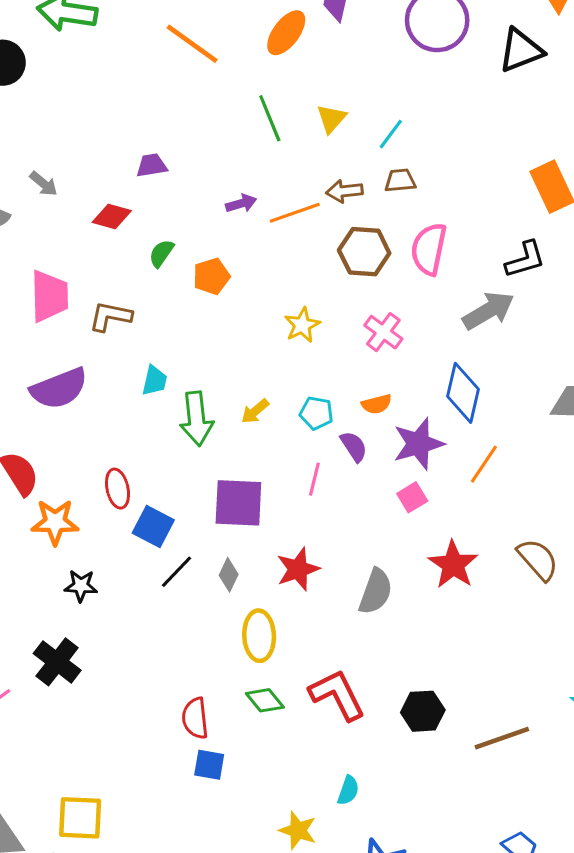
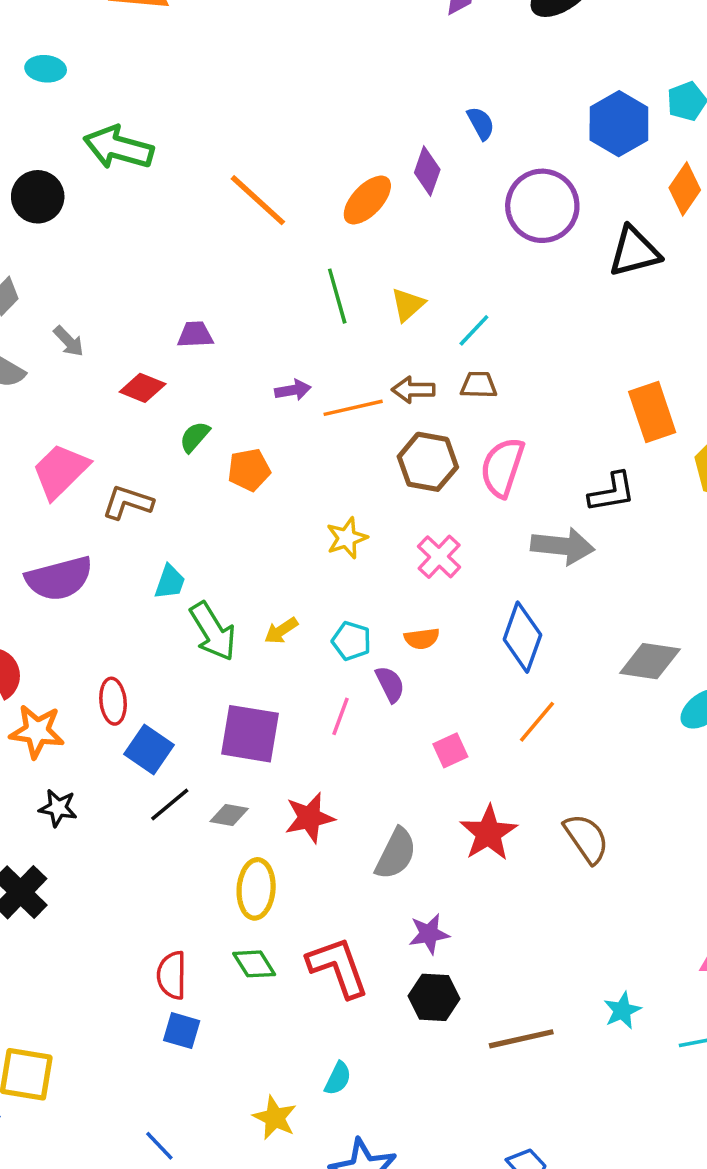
pink trapezoid: (49, 296) -> (60, 471), turned -140
gray arrow: (488, 311) -> (563, 546), turned 30
green arrow: (196, 419) -> (213, 631), turned -32
purple star: (418, 444) -> (429, 934), moved, size x0.7
gray diamond: (229, 575) -> (229, 815), turned 68

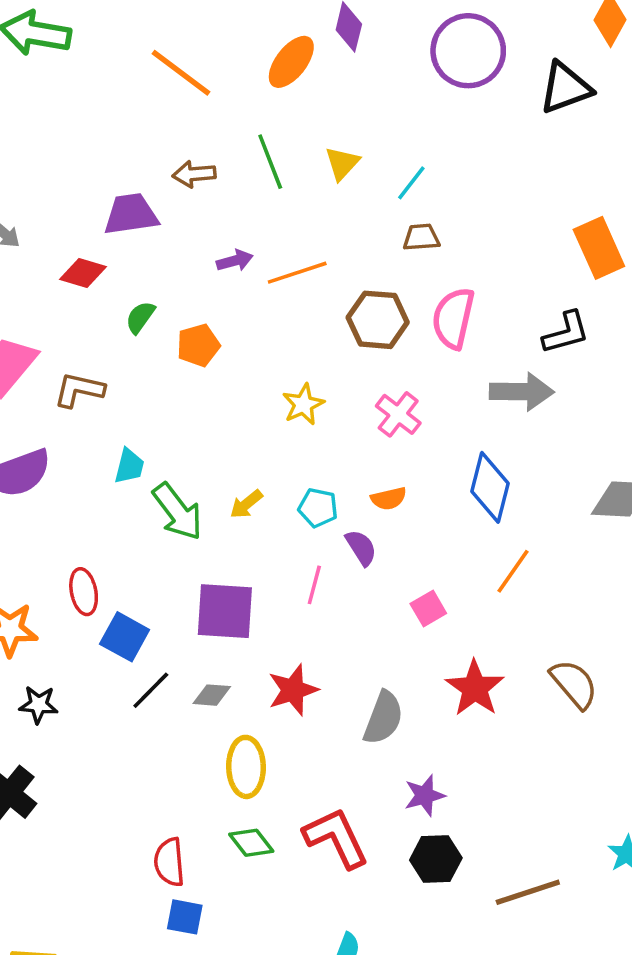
purple trapezoid: (195, 335) -> (131, 214), size x1.5
brown arrow: (413, 390) -> (194, 174), moved

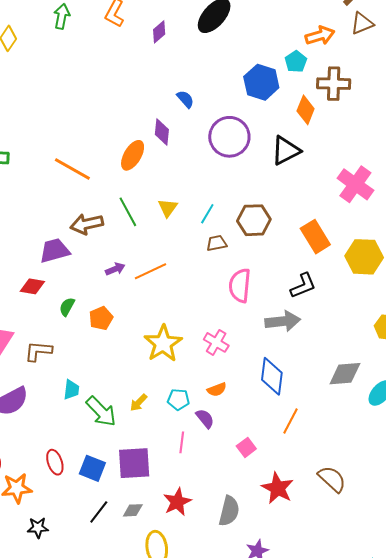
brown arrow: (194, 174) -> (87, 224), size x1.4
brown hexagon: (378, 320) -> (254, 220), moved
yellow star: (303, 404) -> (163, 344), size x1.6
blue square: (125, 637) -> (92, 468), moved

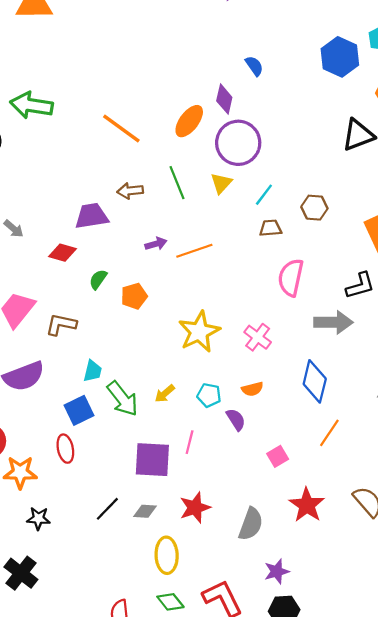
purple circle: (229, 137) -> (238, 143), moved
brown hexagon: (254, 220) -> (314, 208), size x0.7
brown arrow: (87, 224) -> (130, 191), size x0.7
pink line: (182, 442) -> (190, 442), moved
blue square: (92, 468) -> (79, 410), moved, turned 36

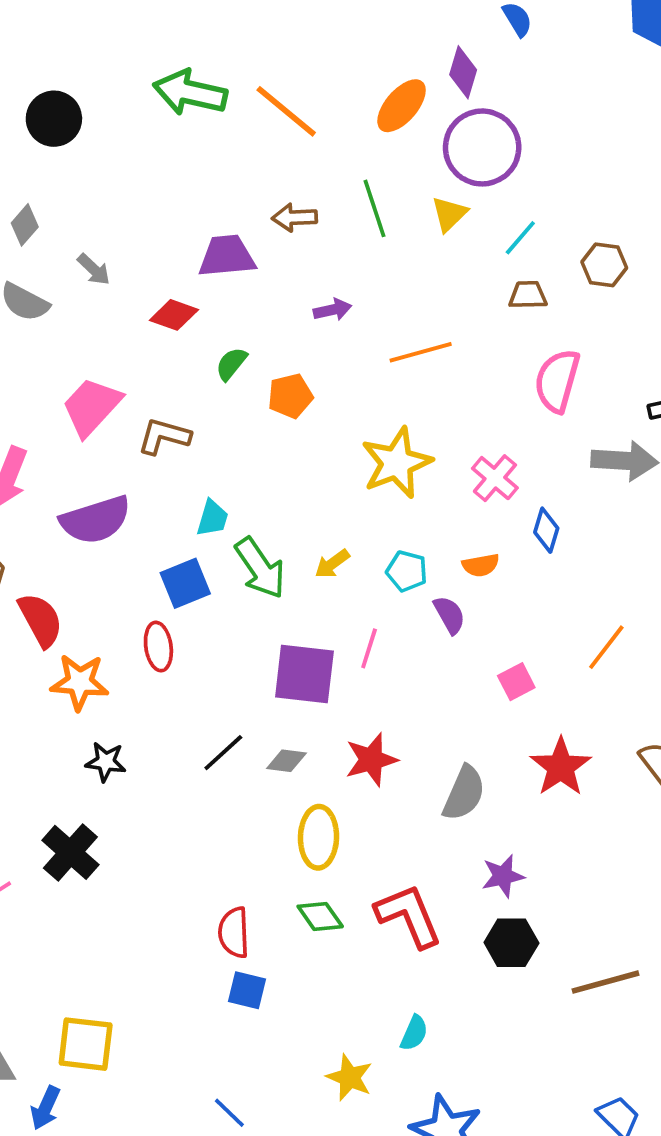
green arrow: (31, 105) -> (190, 92), moved
orange line: (194, 251) -> (421, 352), moved
blue diamond: (315, 381) -> (546, 530), moved, size x0.6

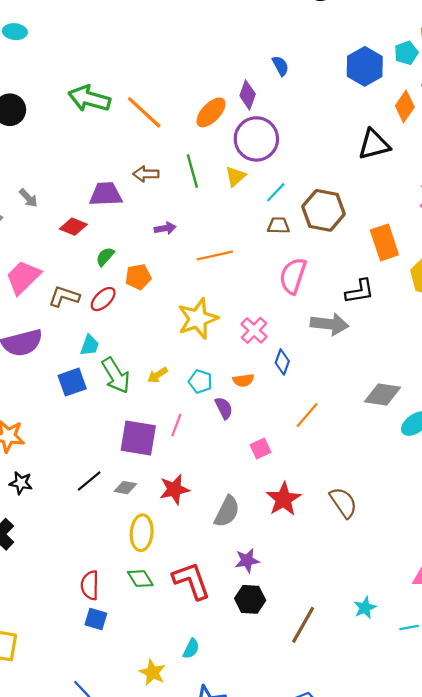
brown hexagon: (604, 265) -> (324, 210), size x1.6
red ellipse: (158, 647) -> (103, 299), moved, turned 52
orange line: (606, 647) -> (307, 415), moved
brown line: (605, 982) -> (303, 625), turned -48

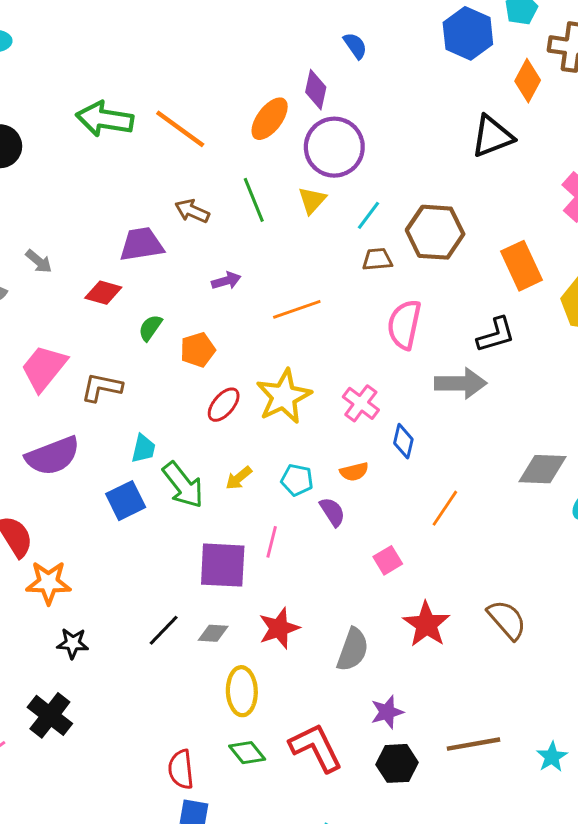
brown arrow: (146, 174) -> (192, 211), turned 30
red ellipse: (103, 299) -> (224, 405), moved
brown line: (303, 625) -> (474, 744), moved, turned 57

